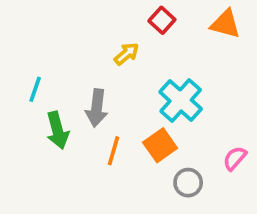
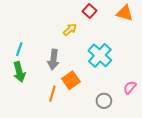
green arrow: (57, 130) -> (19, 72), moved
orange square: (160, 145) -> (71, 80), moved
orange line: (113, 151) -> (52, 94), moved

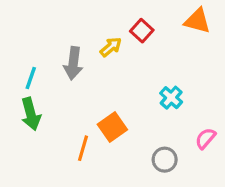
red square: (90, 11) -> (142, 31), moved
cyan cross: (100, 55) -> (171, 98), moved, size x0.6
gray arrow: (53, 60) -> (73, 63), moved

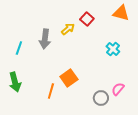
cyan cross: (171, 98) -> (113, 49), moved
green arrow: (31, 114) -> (15, 82), moved
pink semicircle: (205, 138) -> (118, 89), moved

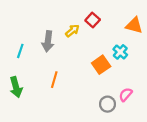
orange triangle: (121, 13) -> (134, 25), moved
orange square: (69, 78) -> (101, 65), moved
orange line: (51, 91) -> (54, 80), moved

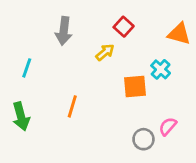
yellow arrow: (72, 31) -> (105, 52), moved
gray arrow: (48, 41) -> (64, 31), moved
orange square: (101, 65) -> (135, 86), turned 30

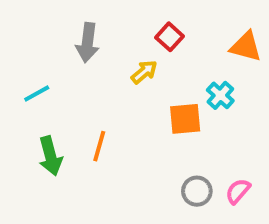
cyan line: (27, 68) -> (37, 93), turned 42
green arrow: (21, 116) -> (50, 156), moved
pink semicircle: (168, 126) -> (238, 191), moved

